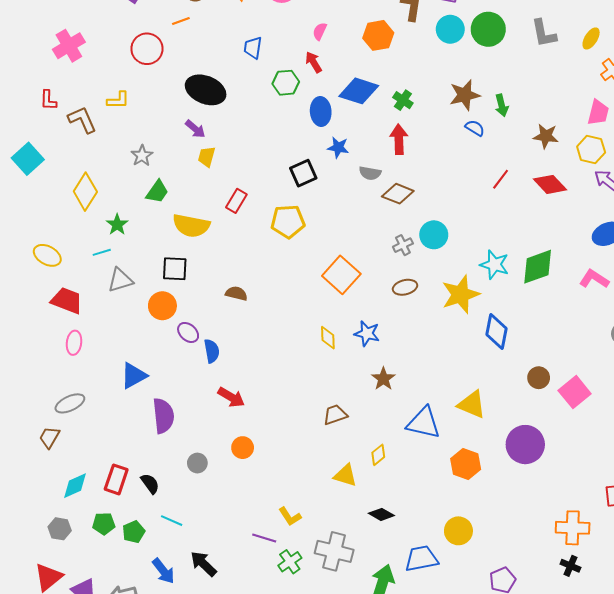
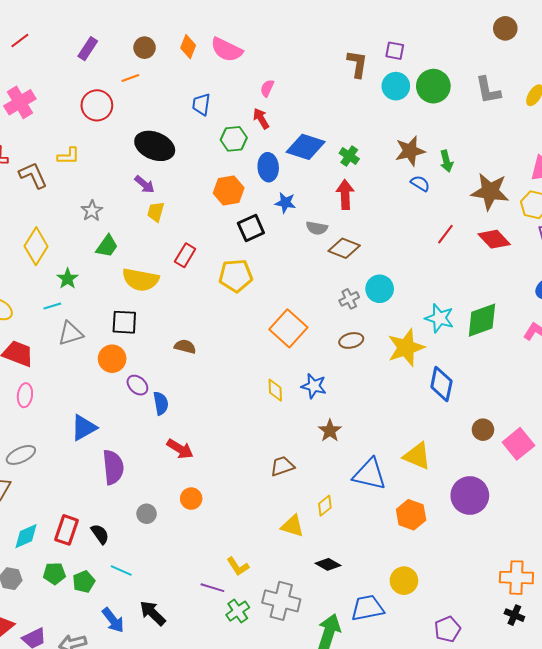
orange hexagon: (378, 35) -> (229, 191), moved
brown star: (546, 136) -> (490, 192), size x1.5

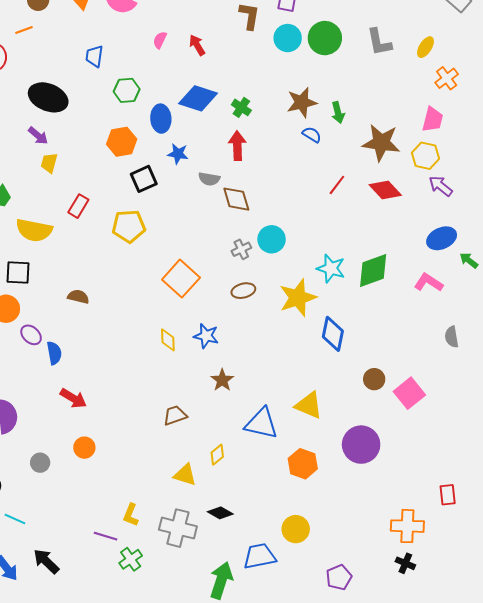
red arrow: (261, 119) -> (197, 45), moved
brown diamond: (344, 248) -> (236, 199), turned 52
yellow L-shape: (238, 566) -> (131, 515), turned 55
gray cross: (281, 601) -> (178, 528), moved

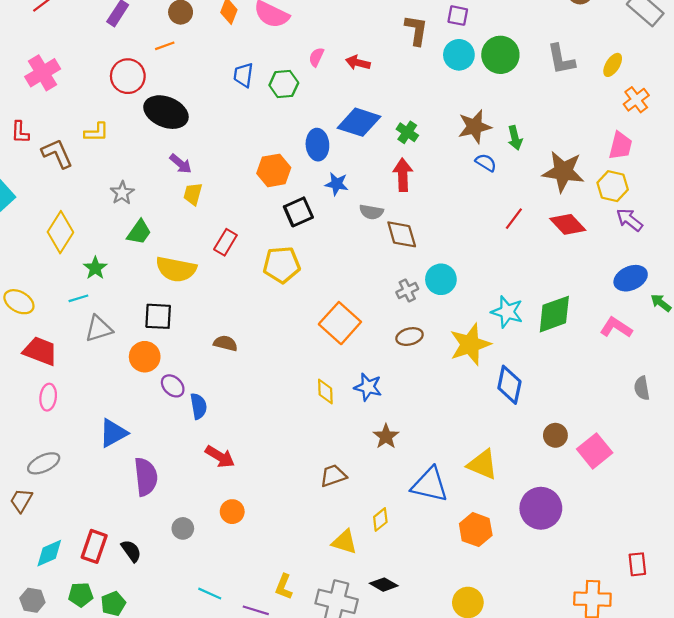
red arrow: (197, 45) -> (358, 63), turned -45
green hexagon: (127, 90) -> (284, 84), moved
black ellipse: (48, 97) -> (166, 112), moved
cyan line: (15, 519) -> (210, 594), moved

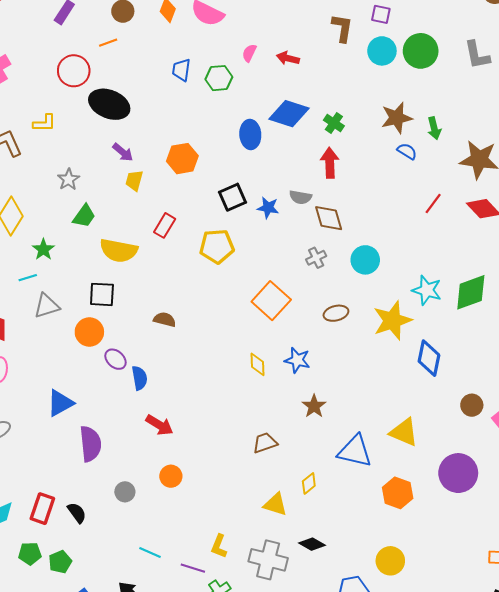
orange hexagon: (274, 170) -> (182, 159), moved
blue star: (337, 184) -> (268, 208), moved
gray cross: (407, 291) -> (316, 258), moved

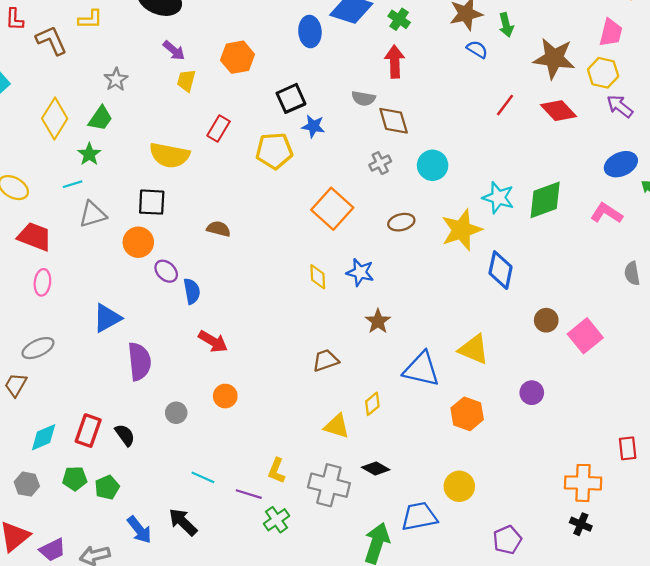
blue star: (268, 208) -> (313, 126), moved
green trapezoid: (84, 216) -> (100, 118), moved
purple circle: (458, 473) -> (532, 393), size x0.6

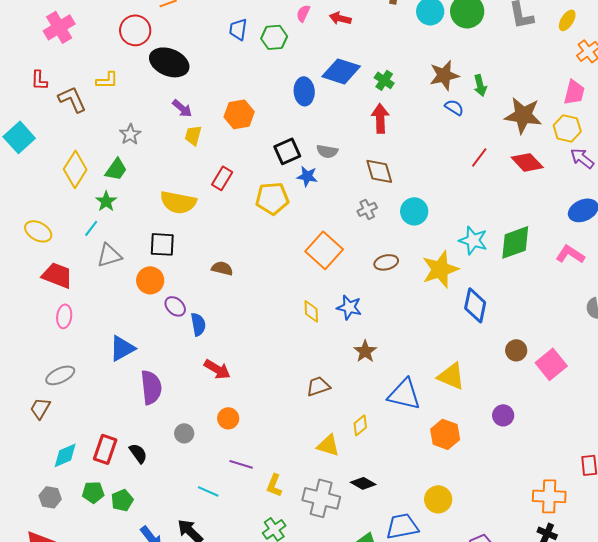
gray semicircle: (363, 98) -> (327, 151), moved
cyan line: (73, 184) -> (91, 228), turned -36
purple line: (249, 494) -> (241, 464), moved

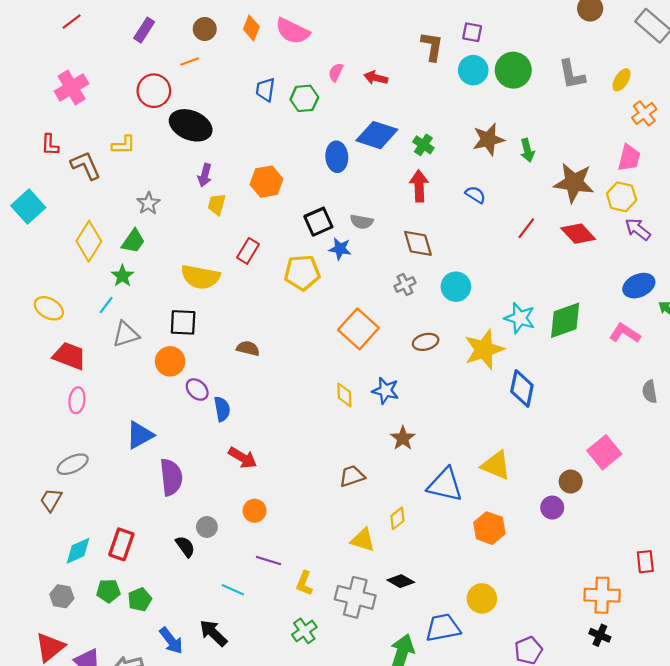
blue semicircle: (454, 107) -> (475, 195), moved
purple arrow: (182, 108) -> (205, 175), turned 65
brown circle: (516, 350) -> (571, 482), moved
black semicircle: (138, 453) -> (185, 546), moved

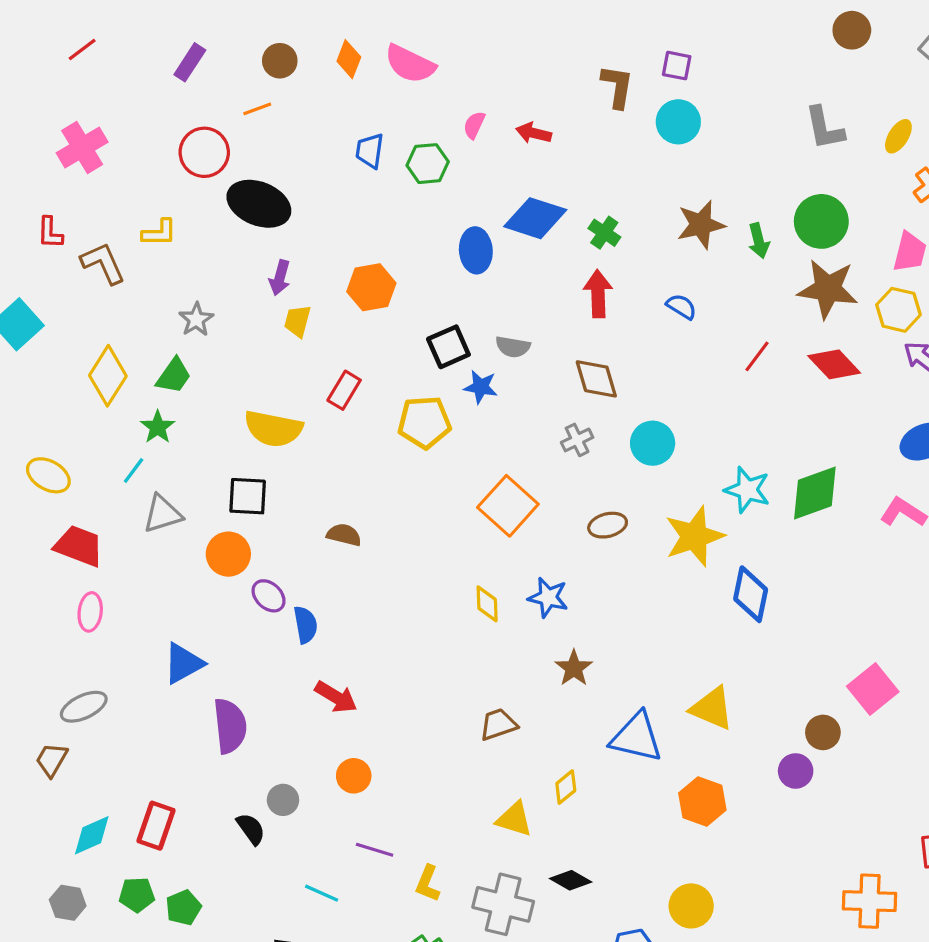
green circle: (513, 70) -> (821, 221), moved

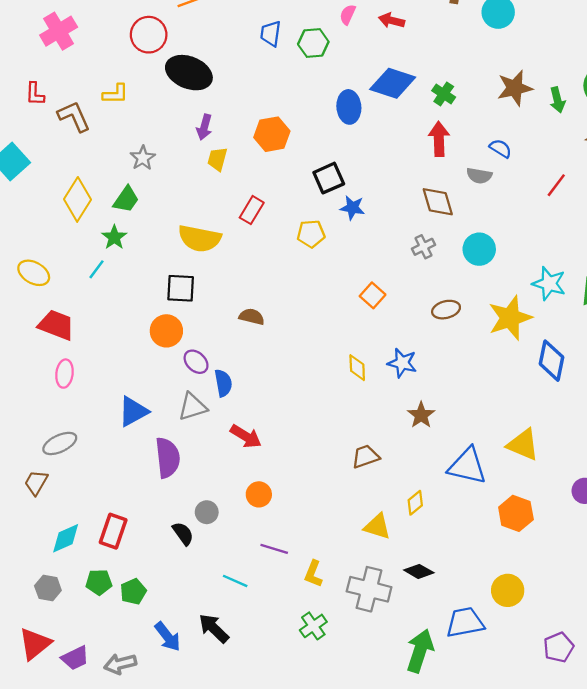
gray semicircle: (513, 347) -> (479, 176), moved
yellow pentagon: (424, 422) -> (311, 234), size x0.7
orange square: (508, 506) -> (373, 295), size x0.6
gray triangle: (162, 514) -> (192, 407), moved

